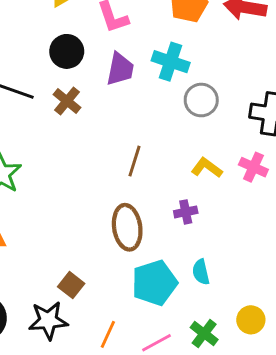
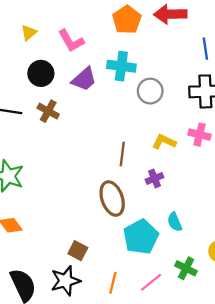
purple trapezoid: (120, 69) -> (84, 79), turned 48
brown line: (135, 161) -> (122, 154), moved

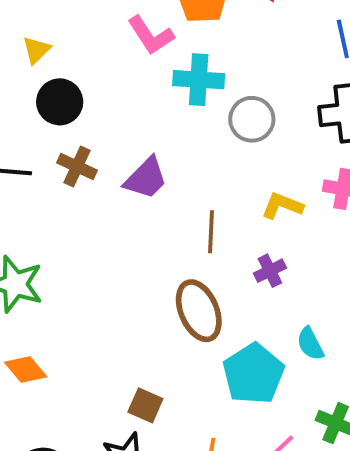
yellow triangle: (29, 33) -> (36, 50), moved
pink L-shape: (71, 41) -> (151, 35), moved
purple trapezoid: (84, 79) -> (146, 178), moved

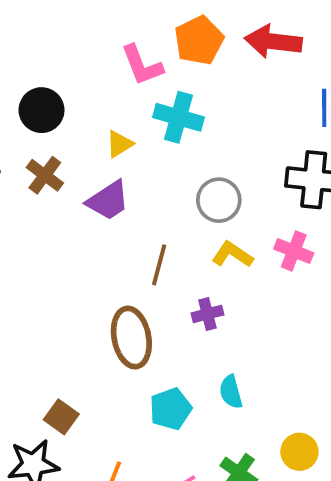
yellow triangle: (36, 50) -> (119, 144), moved
gray circle: (252, 119) -> (219, 200), moved
cyan pentagon: (253, 374) -> (171, 409), size x0.7

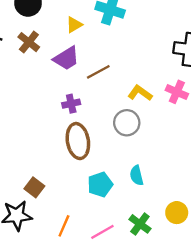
gray circle: (219, 200) -> (127, 123), moved
brown line: (159, 265) -> (98, 72), moved, turned 45
purple cross: (207, 314) -> (71, 104), moved

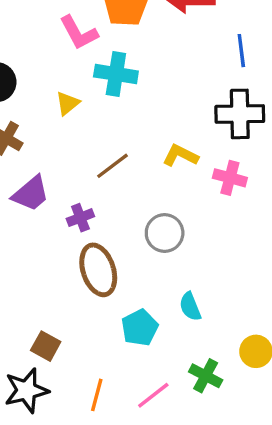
purple trapezoid: (66, 58) -> (31, 194), moved
yellow L-shape: (140, 93) -> (180, 155), moved

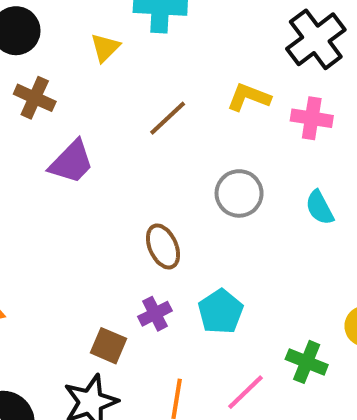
black cross: (240, 114) -> (316, 39), turned -30
purple cross: (80, 218) -> (155, 314), moved
brown ellipse: (98, 270) -> (163, 247), size x0.7
cyan semicircle: (190, 307) -> (320, 208), moved

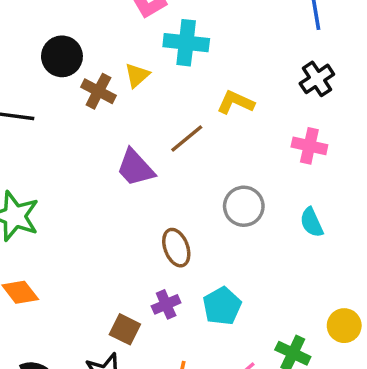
black cross: (316, 39) -> (317, 79), size x0.7
yellow L-shape: (249, 97) -> (236, 102), moved
brown cross: (35, 98) -> (98, 91), moved
purple trapezoid: (72, 162) -> (135, 168), moved, turned 90

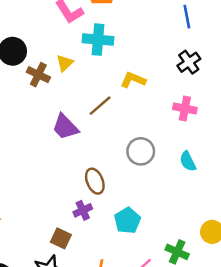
purple cross: (166, 304) -> (83, 210), moved

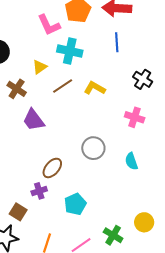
blue line: (187, 17) -> (117, 42), moved
black cross: (189, 62) -> (143, 79), turned -30
brown cross: (38, 75) -> (17, 89), moved
brown line: (100, 106) -> (63, 86), moved
brown ellipse: (95, 181) -> (52, 168), turned 55

